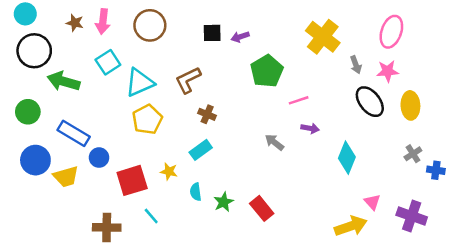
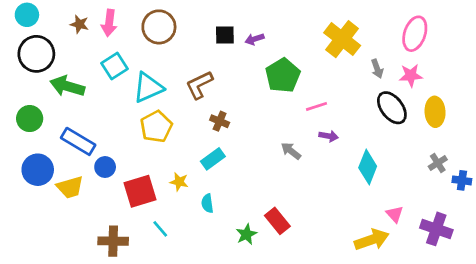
green star: (224, 202) -> (246, 234), moved

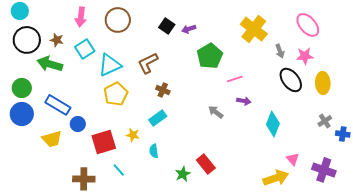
brown star: (79, 24) -> (57, 40), moved
pink ellipse: (415, 34) -> (308, 25), turned -60
black square: (225, 35) -> (167, 26), turned 35
blue circle: (38, 170) -> (22, 114), moved

